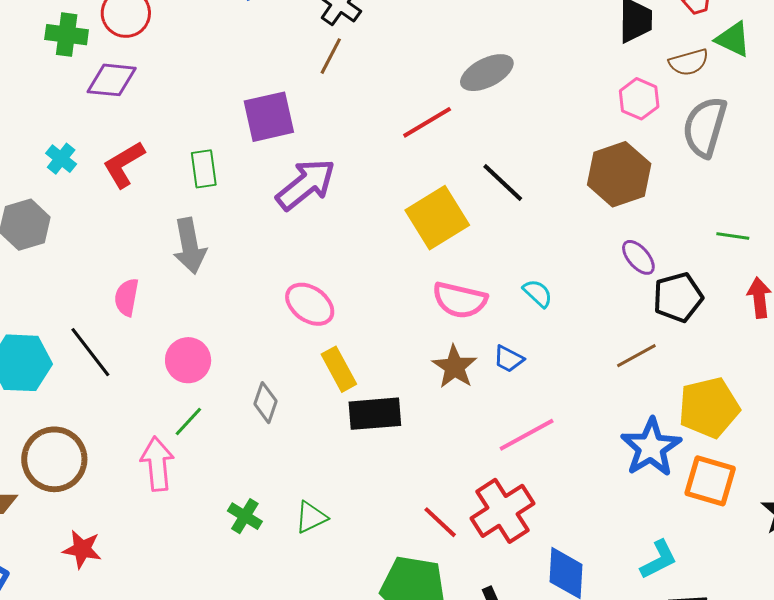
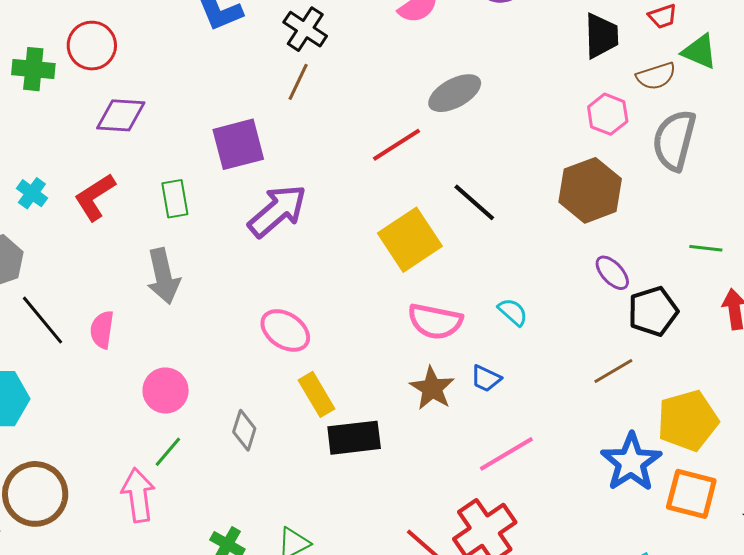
purple diamond: (112, 80) -> (121, 115), moved
black line: (90, 352) -> (42, 320), moved

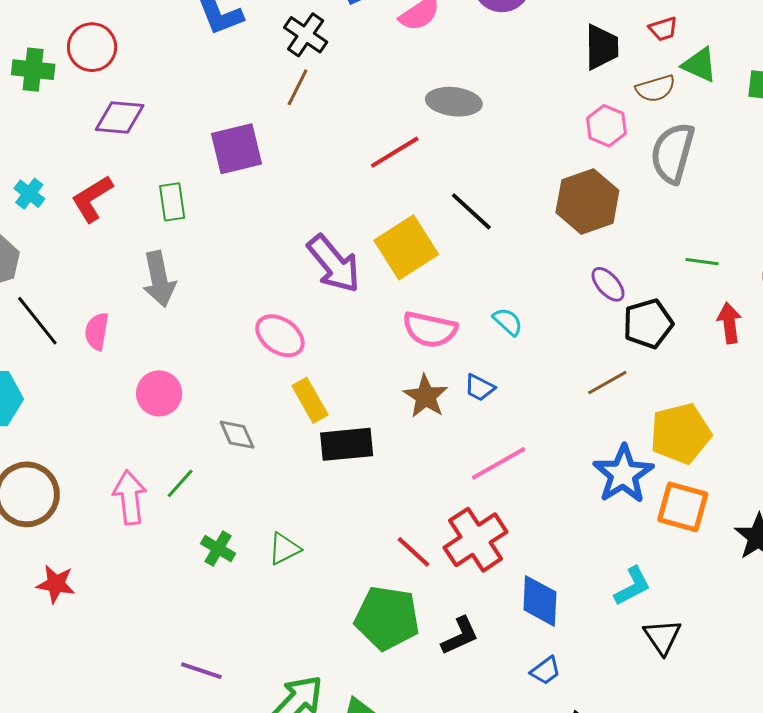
gray ellipse: (455, 93) -> (454, 102), turned 34
purple arrow: (277, 211) -> (334, 264), moved, turned 90
gray diamond: (244, 430) -> (237, 435), turned -42
green line: (168, 452) -> (180, 483), moved

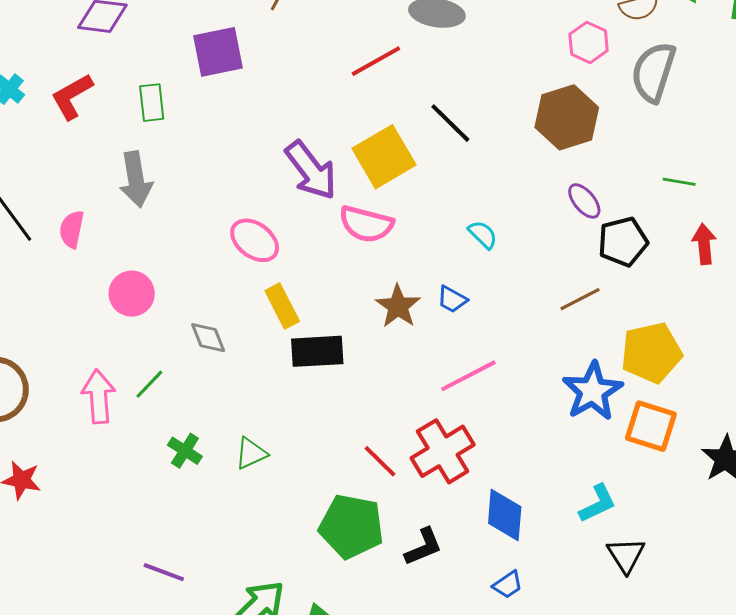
pink semicircle: (430, 329) -> (366, 224), moved

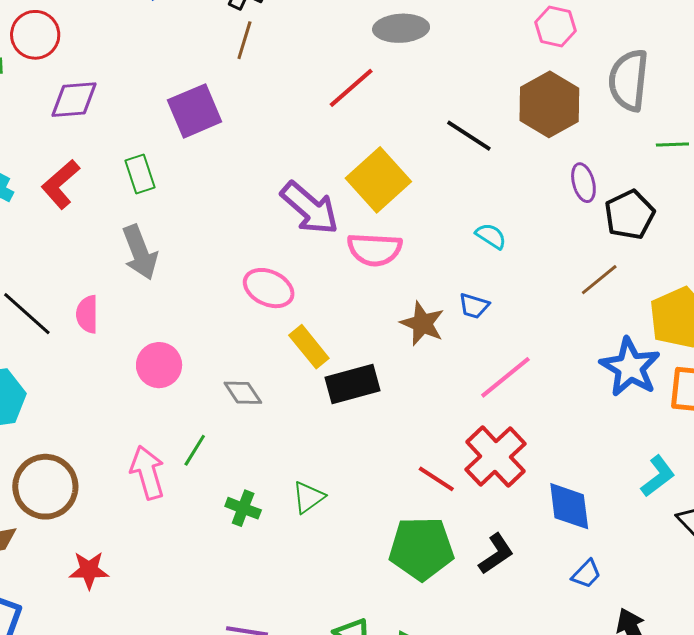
gray semicircle: (654, 72) -> (629, 80), moved
black line: (450, 123) -> (469, 136), moved
purple ellipse: (584, 201) -> (583, 183), turned 36

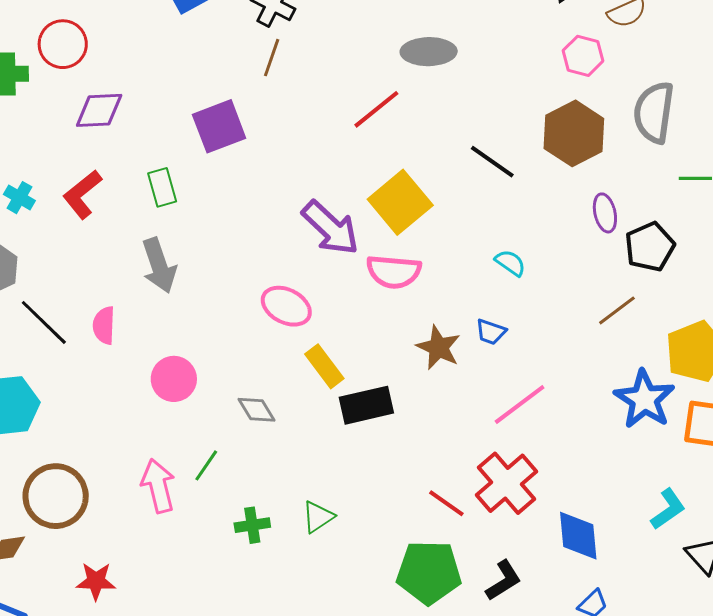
green cross: (243, 508) -> (252, 525), turned -32

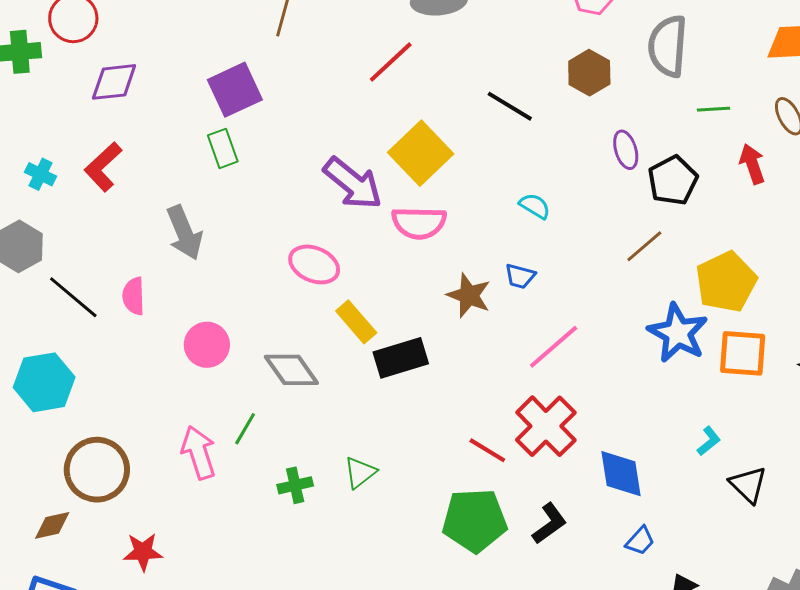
brown hexagon: (574, 133) -> (589, 73), size x0.7
green rectangle: (162, 187) -> (223, 148), moved
gray diamond: (256, 410) -> (291, 370), size x1.4
cyan L-shape: (668, 509) -> (709, 441), size x0.7

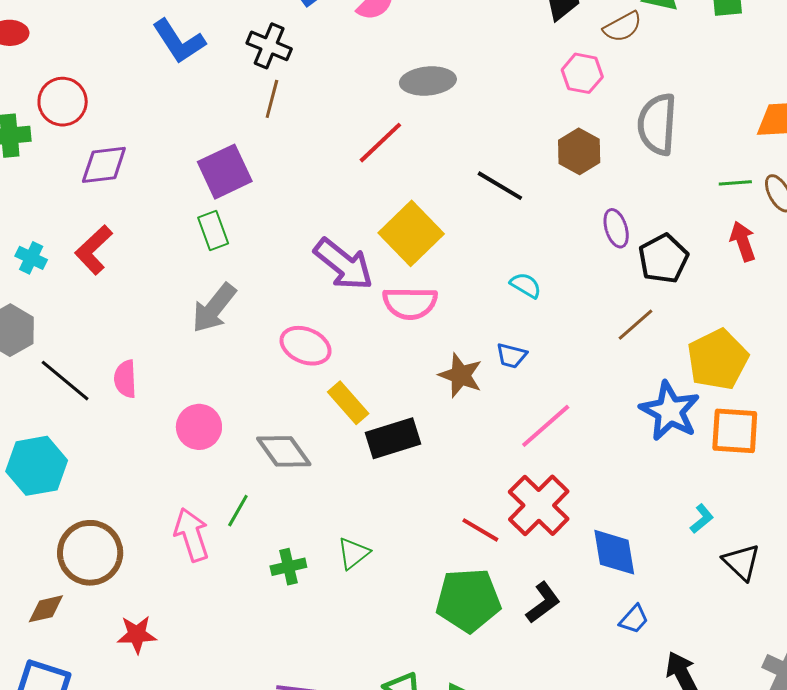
green line: (714, 109) -> (735, 183), moved
gray arrow: (184, 233) -> (214, 308), moved, turned 62

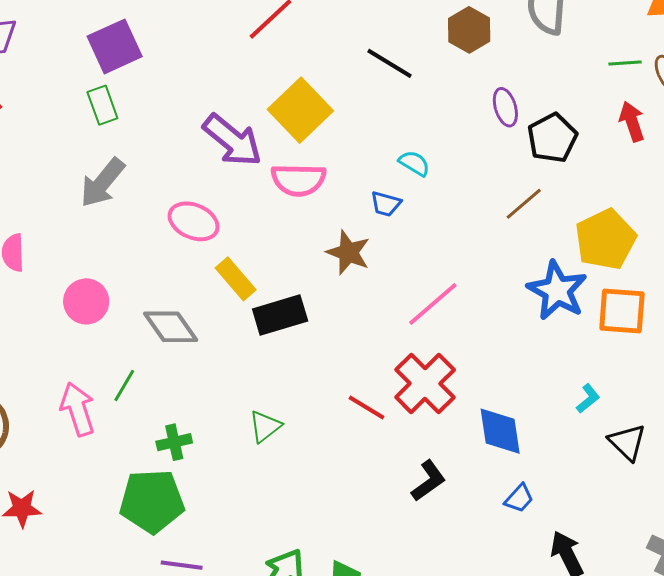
blue trapezoid: (511, 356) -> (386, 204), moved
green triangle: (353, 553) -> (265, 426), moved
green pentagon: (468, 600) -> (152, 501), moved

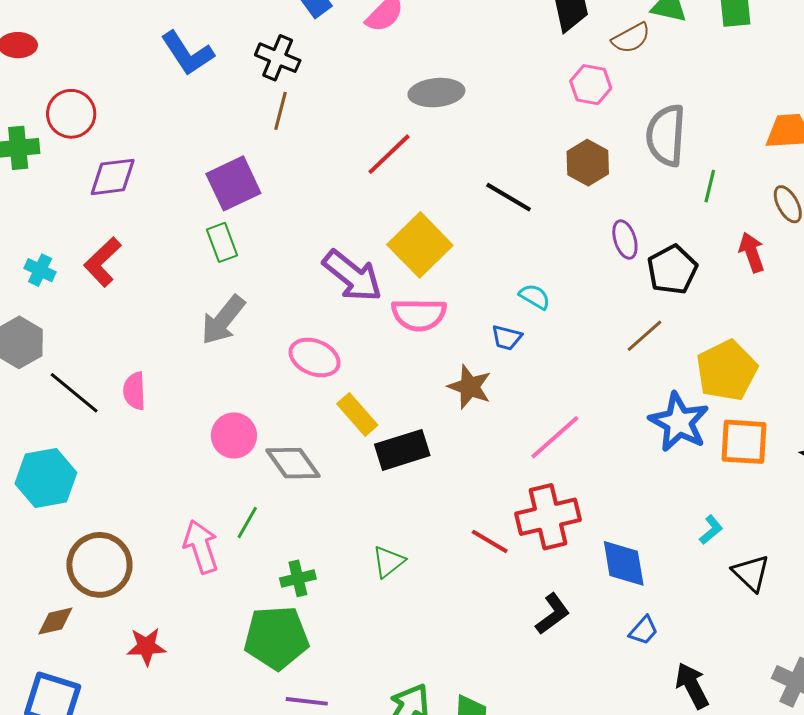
green line: (625, 63) -> (710, 186), moved, turned -72
pink circle: (86, 301) -> (234, 435), moved
red cross: (425, 383) -> (548, 517), turned 32

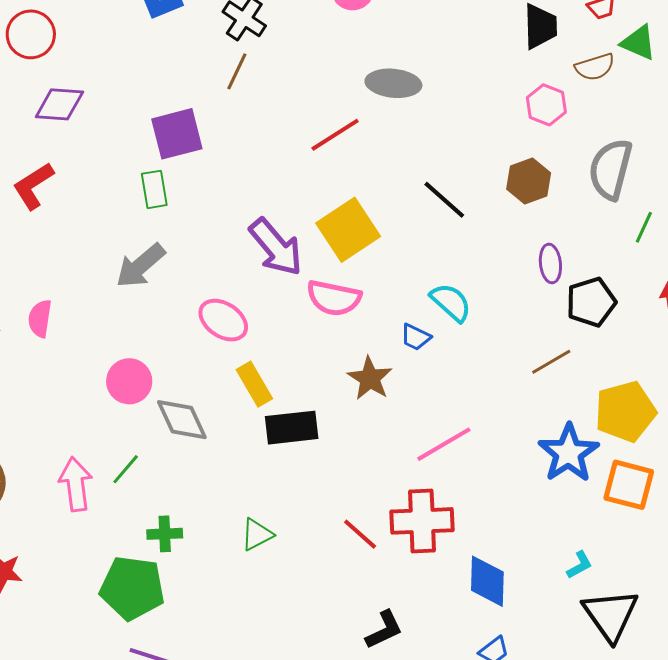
cyan semicircle: (535, 297) -> (451, 302), size x1.4
black triangle: (751, 573) -> (610, 615), size x1.5
black L-shape: (553, 614) -> (384, 630), moved

